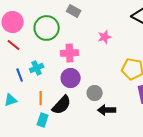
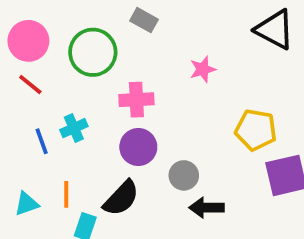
orange line: (41, 98) -> (66, 194), moved
cyan triangle: (11, 100) -> (27, 204), moved

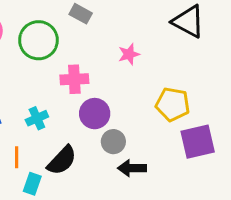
cyan cross: (74, 128) -> (37, 118), moved
purple circle: (138, 147) -> (95, 114), moved

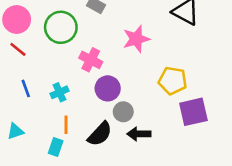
pink star: (129, 54) -> (136, 39), size x1.5
pink cross: (74, 79) -> (91, 60), turned 30
orange line: (17, 157) -> (66, 125), moved
black semicircle: (62, 160) -> (100, 134), moved

